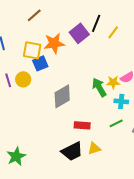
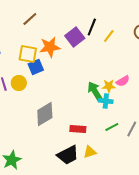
gray diamond: (62, 96) -> (45, 114), moved
cyan cross: (121, 101) -> (106, 101), moved

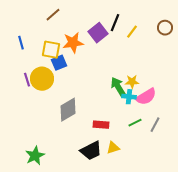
pink semicircle: (123, 81) -> (146, 97), moved, size x1.5
yellow circle: (19, 83) -> (42, 79), size x1.5

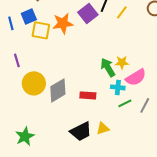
blue square: (59, 63) -> (29, 16), moved
yellow circle: (42, 79) -> (34, 83), moved
cyan cross: (129, 97) -> (118, 87), moved
red rectangle: (101, 125) -> (88, 95), moved

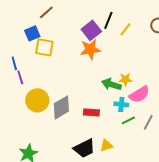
blue line: (11, 23) -> (14, 63), moved
orange star: (63, 23) -> (90, 49), moved
green arrow: (108, 67) -> (111, 84), turned -42

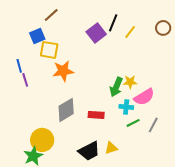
orange star: (90, 49) -> (63, 71), moved
green arrow: (111, 84) -> (116, 87), turned -84
yellow circle: (37, 100) -> (42, 140), moved

